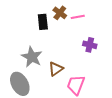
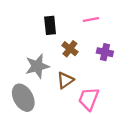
brown cross: (60, 13) -> (70, 49), moved
gray star: (32, 57) -> (37, 66), turned 30

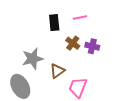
black rectangle: (50, 25) -> (54, 23), moved
brown cross: (70, 49) -> (73, 43), moved

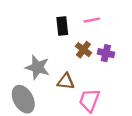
gray star: (33, 59) -> (37, 67), turned 30
brown triangle: (57, 71) -> (66, 81), turned 42

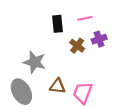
purple cross: (106, 53) -> (99, 39), moved, turned -32
brown triangle: (66, 81) -> (58, 86), moved

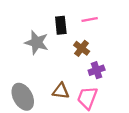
purple cross: (99, 39) -> (97, 70), moved
gray star: (35, 62) -> (37, 43), moved

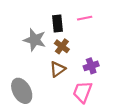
brown cross: (82, 48) -> (62, 46), moved
brown triangle: (61, 91) -> (58, 69), moved, turned -42

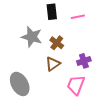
black rectangle: (58, 24) -> (52, 12), moved

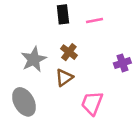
gray star: (32, 37) -> (34, 59), moved, turned 30
purple cross: (84, 61) -> (122, 63), moved

